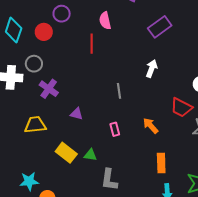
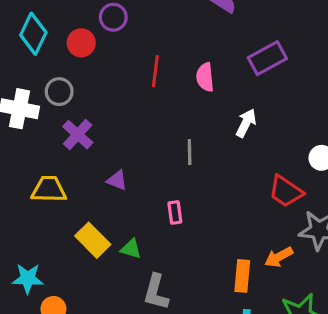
pink semicircle: (105, 21) -> (205, 77), moved
orange arrow: (151, 126) -> (279, 257), moved, turned -84

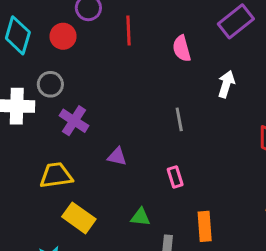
red line: (155, 71) -> (129, 30), moved
yellow rectangle: (93, 240) -> (79, 218), moved
orange rectangle: (242, 276) -> (205, 226), moved

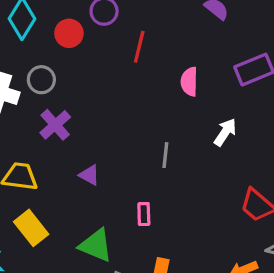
green triangle: (140, 217) -> (96, 245), size x1.6

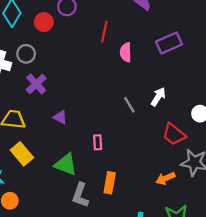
red line: (139, 47) -> (104, 32), moved
white arrow: (225, 132) -> (158, 97), moved
gray line: (165, 155) -> (129, 105), moved, turned -35

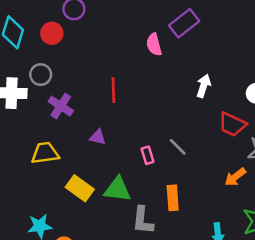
red line: (104, 32) -> (113, 90), moved
purple rectangle: (169, 43) -> (184, 23), moved
gray line: (129, 105) -> (178, 147), moved
yellow rectangle: (22, 154) -> (80, 188), moved

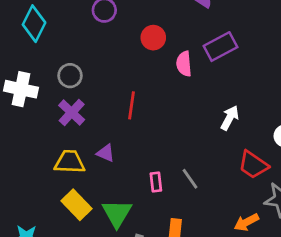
red circle: (52, 33) -> (153, 38), moved
gray circle: (41, 75) -> (70, 76), moved
yellow trapezoid: (45, 153) -> (70, 162), moved
green triangle: (117, 189) -> (117, 213), turned 44

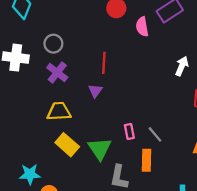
purple triangle: (106, 153) -> (95, 91), moved, turned 48
gray line: (190, 179) -> (155, 134), moved
pink rectangle: (156, 182) -> (129, 131), moved

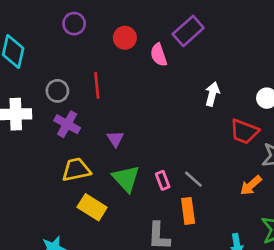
red line: (104, 63) -> (97, 86), moved
green triangle: (100, 149) -> (126, 179), moved

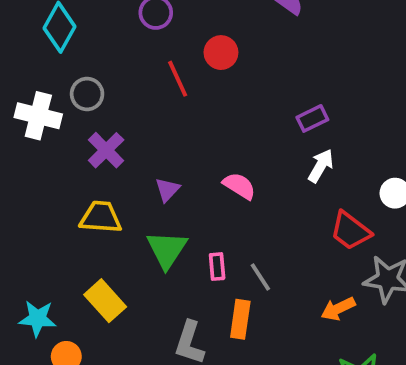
purple rectangle: (188, 31) -> (312, 118), moved, size x0.7
pink semicircle: (159, 55) -> (239, 186), moved, turned 125
red line: (97, 86) -> (178, 79), moved, turned -35
gray circle: (57, 91) -> (87, 94), moved
yellow rectangle: (92, 207) -> (105, 301), moved

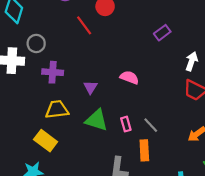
purple cross: (106, 150) -> (53, 72), turned -30
white arrow: (321, 166) -> (192, 61), moved
green triangle: (167, 249) -> (97, 120), turned -35
yellow rectangle: (105, 301) -> (46, 141), moved

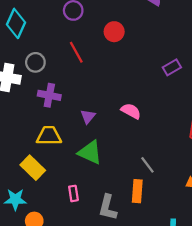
red line: (84, 25) -> (76, 52), moved
pink rectangle: (126, 124) -> (73, 193), moved

